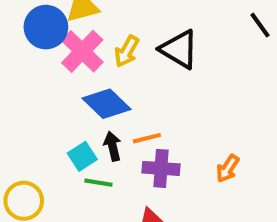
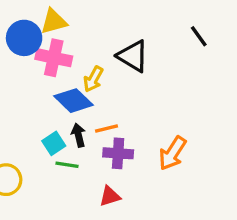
pink cross: (82, 51) -> (54, 58), turned -32
yellow arrow: (127, 51) -> (93, 79), moved
orange arrow: (228, 168) -> (172, 153), size x1.5

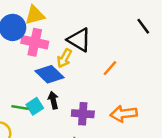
black triangle: (133, 56) -> (79, 40), moved
orange line: (106, 129) -> (110, 68), moved, turned -35
orange arrow: (172, 153) -> (123, 114), turned 50
green line: (67, 165) -> (20, 108), moved

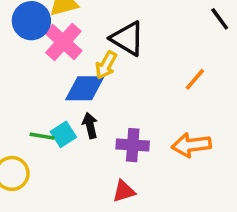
pink cross: (35, 42) -> (63, 42), turned 30
orange line: (110, 68) -> (195, 79), moved
blue diamond: (50, 74) -> (85, 88), turned -44

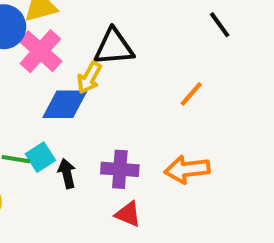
black triangle: (127, 38) -> (114, 47), turned -36
black arrow: (90, 125) -> (67, 173), moved
red triangle: (124, 191) -> (128, 214), moved, turned 40

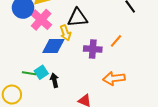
yellow arrow: (89, 78) -> (65, 33), turned -49
purple cross: (120, 169) -> (93, 49), moved

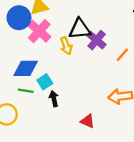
blue diamond: (53, 46) -> (26, 68), moved
purple cross: (93, 49) -> (97, 40), moved, turned 36
cyan square: (41, 72) -> (45, 82), moved

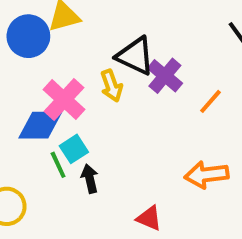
black triangle: (80, 29) -> (135, 56), turned 30
pink cross: (39, 31) -> (64, 99), moved
green line: (26, 91) -> (58, 165), moved, turned 56

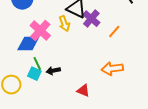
cyan square: (74, 149) -> (34, 74), moved, turned -32
black arrow: (90, 179) -> (53, 71), turned -88

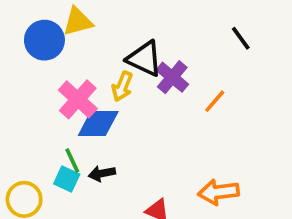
yellow arrow: (64, 24) -> (122, 86), turned 42
blue diamond: (28, 44) -> (98, 123), moved
orange arrow: (112, 69) -> (219, 192), moved

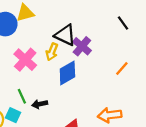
orange line: (215, 101) -> (122, 68), moved
blue diamond: (98, 123) -> (67, 73), moved, turned -30
cyan square: (67, 179) -> (13, 115), moved

